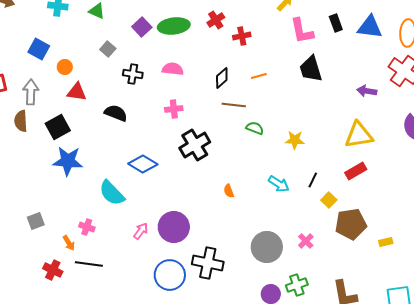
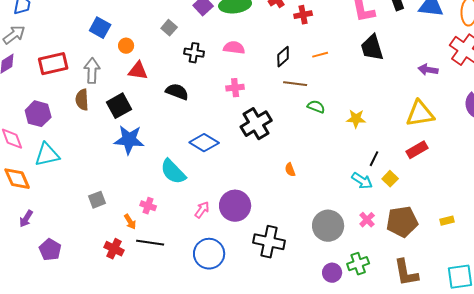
cyan arrow: (279, 184) -> (362, 181), moved
brown pentagon: (351, 224) -> (402, 222), moved
blue circle: (170, 275) -> (209, 254), moved

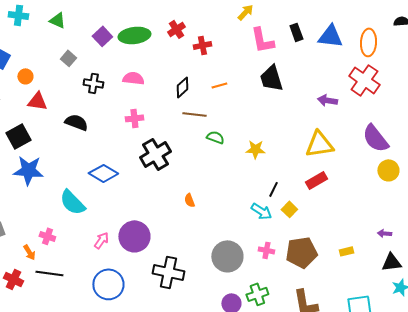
pink cross: (367, 220) -> (266, 250), turned -35

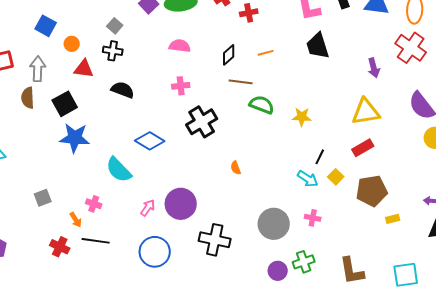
black cross: (93, 83) -> (113, 51), moved
purple arrow: (327, 100) -> (374, 68), turned -114
green semicircle: (215, 137) -> (262, 105), size x1.4
brown pentagon: (301, 252) -> (372, 191), moved

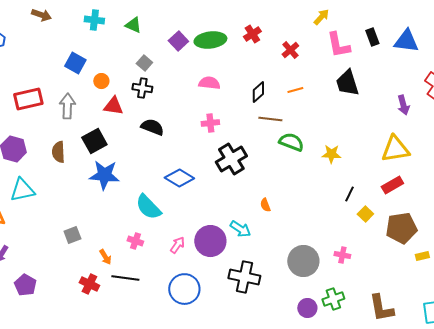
red cross: (249, 13) -> (290, 50), moved, turned -30
brown semicircle: (28, 98) -> (58, 152), moved
cyan arrow: (308, 179) -> (240, 229), moved
pink cross: (94, 204) -> (135, 241), moved

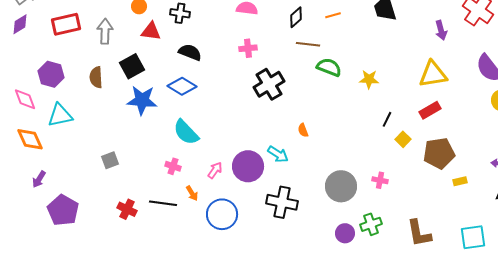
blue diamond: (179, 178) -> (182, 86), moved
orange arrow: (105, 257) -> (192, 193), moved
purple pentagon: (25, 285) -> (63, 210), size x1.4

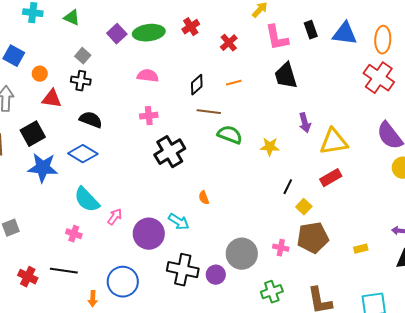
purple arrow: (441, 30) -> (305, 123), moved
brown pentagon: (439, 153) -> (313, 238), moved
pink arrow: (215, 170) -> (115, 217), moved
orange arrow: (192, 193) -> (93, 299), moved, turned 35
purple circle: (345, 233) -> (216, 275), moved

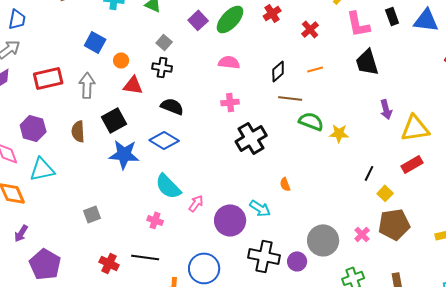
green ellipse: (149, 33) -> (230, 19), turned -40
yellow star: (270, 147) -> (339, 133), moved
pink cross: (281, 248) -> (362, 234), turned 35

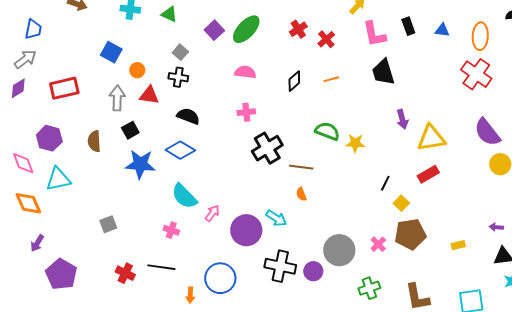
red cross: (272, 13) -> (298, 29), moved
blue triangle: (426, 20) -> (442, 30), size x0.6
gray arrow: (87, 85) -> (117, 98), moved
brown line: (290, 98) -> (301, 167), moved
black square: (114, 120) -> (130, 130), size x0.7

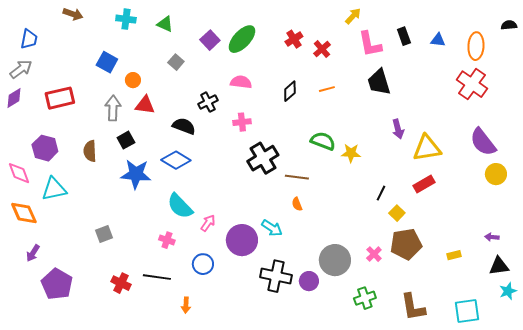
black cross: (178, 77) -> (208, 102), moved, turned -36
blue circle: (220, 278) -> (203, 264), moved, size x0.7

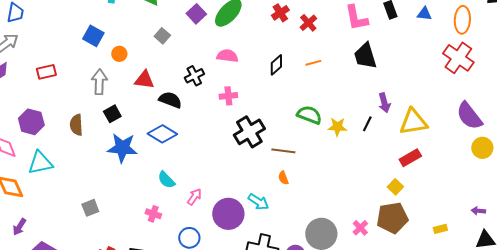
red rectangle: (60, 98) -> (46, 72), size x0.7
red triangle: (145, 105) -> (144, 80), moved
black line: (381, 193) -> (367, 124), moved
cyan semicircle: (180, 206) -> (166, 180), size x0.7
yellow square: (397, 213) -> (395, 187), moved

